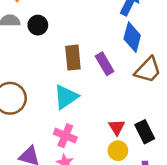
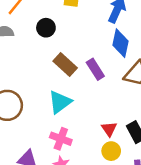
black circle: (38, 25) -> (46, 28), moved
brown rectangle: (73, 58) -> (65, 65), turned -40

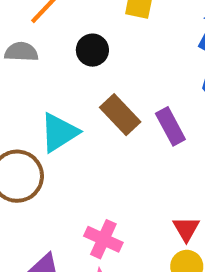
cyan triangle: (60, 102) -> (59, 133), moved

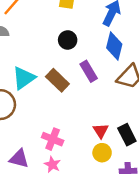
black circle: (92, 50) -> (68, 40), moved
brown rectangle: (120, 115) -> (57, 80), moved

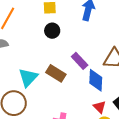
black circle: (68, 40) -> (52, 31), moved
blue diamond: (114, 46) -> (96, 80), moved

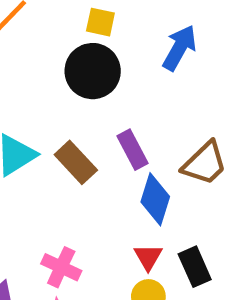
black circle: (52, 31) -> (93, 71), size x1.6

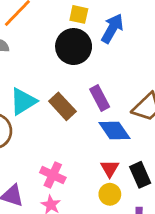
blue arrow: (179, 48) -> (112, 28), moved
blue diamond: (155, 199) -> (114, 131), turned -52

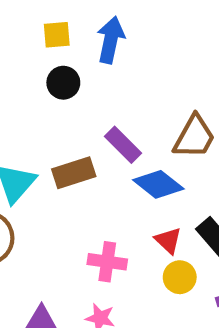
black circle: (74, 47) -> (63, 83), size x0.6
brown rectangle: (62, 106) -> (74, 173), turned -48
pink cross: (53, 175) -> (107, 262), moved

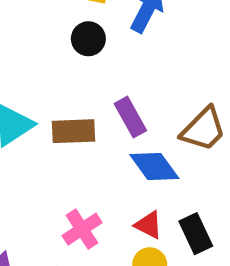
red triangle: (168, 240) -> (149, 225), turned -32
pink cross: (107, 262) -> (82, 229), turned 33

